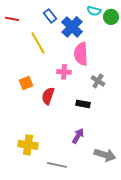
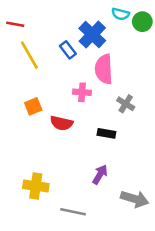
blue rectangle: (50, 16) -> (68, 50), moved
yellow line: (38, 43) -> (29, 55), moved
red semicircle: (48, 96) -> (61, 123), turned -96

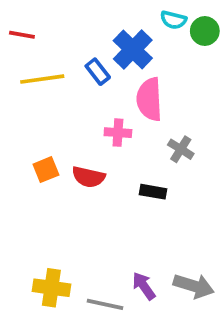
yellow line: (29, 55) -> (42, 79), turned -68
orange square: (33, 106) -> (46, 170), moved
purple arrow: (100, 174) -> (144, 286), moved, turned -66
yellow cross: (36, 186) -> (51, 288), moved

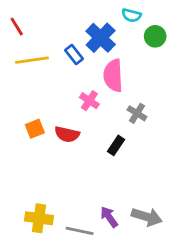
green circle: (205, 31) -> (155, 36), moved
red line: (22, 35) -> (17, 27), turned 48
pink cross: (118, 133) -> (89, 101), turned 30
black rectangle: (153, 192) -> (116, 145), turned -66

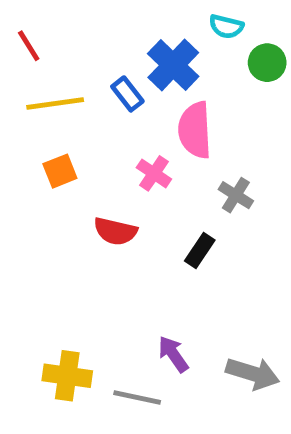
orange square: (35, 129) -> (60, 171), moved
purple arrow: (109, 217) -> (173, 354), moved

